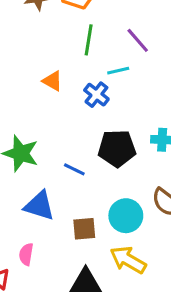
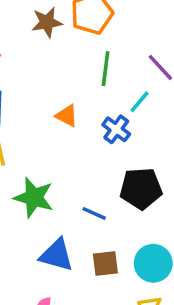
cyan line: (118, 71) -> (140, 102), turned -35
brown square: (84, 229) -> (105, 264), moved

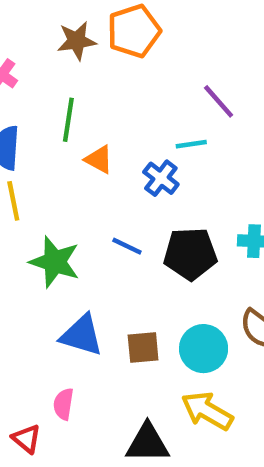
green line: (106, 69) -> (68, 120), moved
cyan line: (140, 102) -> (191, 144), turned 40
blue line: (94, 213) -> (127, 246), moved

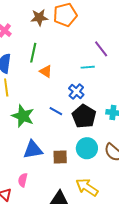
blue cross: (161, 178) -> (76, 92), moved
black pentagon: (190, 254) -> (84, 116), turned 30
blue triangle: (82, 335) -> (33, 150), turned -30
cyan circle: (204, 349) -> (87, 148), moved

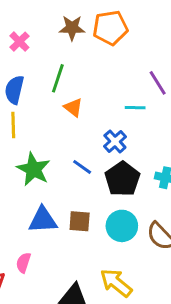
brown square: (60, 157) -> (80, 221), moved

